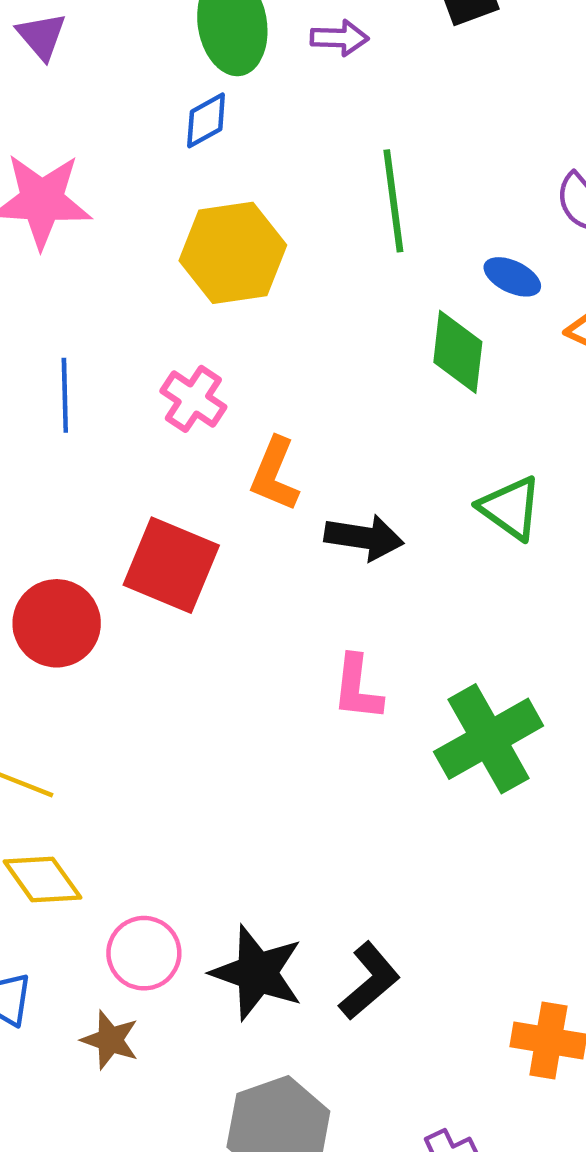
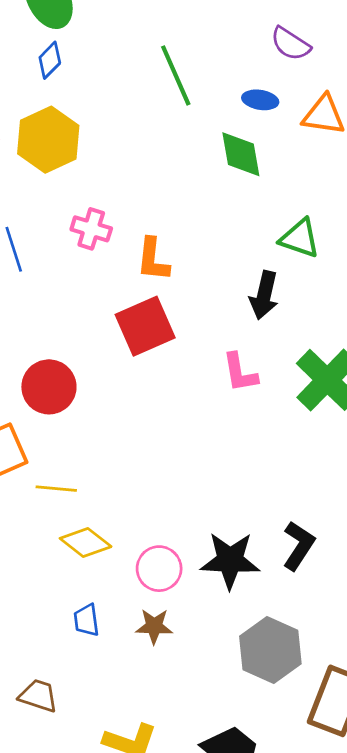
yellow hexagon: (233, 253) -> (48, 140), moved
black arrow: (364, 537) -> (264, 295), moved, turned 111
red square: (171, 565) -> (145, 326), moved, turned -30

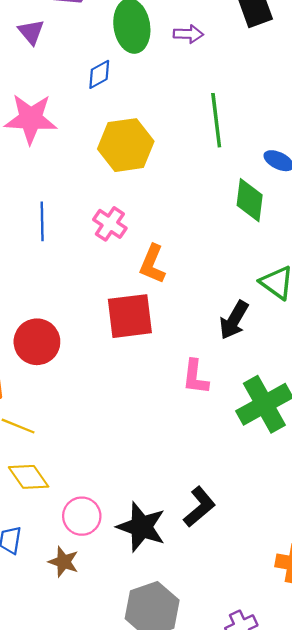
blue diamond: (50, 60) -> (99, 74), moved
yellow hexagon: (48, 140) -> (126, 145), moved
black L-shape: (299, 546) -> (199, 507), moved

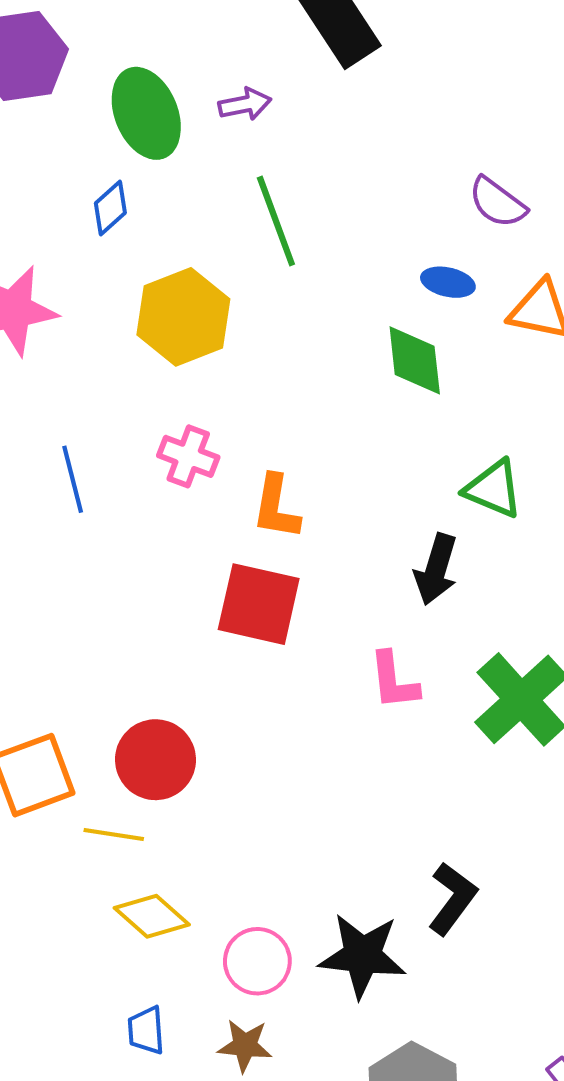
green line: (216, 120) -> (276, 221), moved
red square: (130, 316) -> (259, 604), turned 33
red circle: (37, 342) -> (155, 760), moved

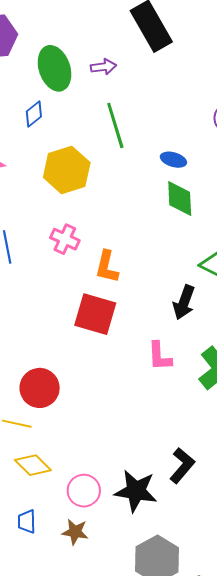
blue ellipse: (448, 282) -> (173, 160), moved

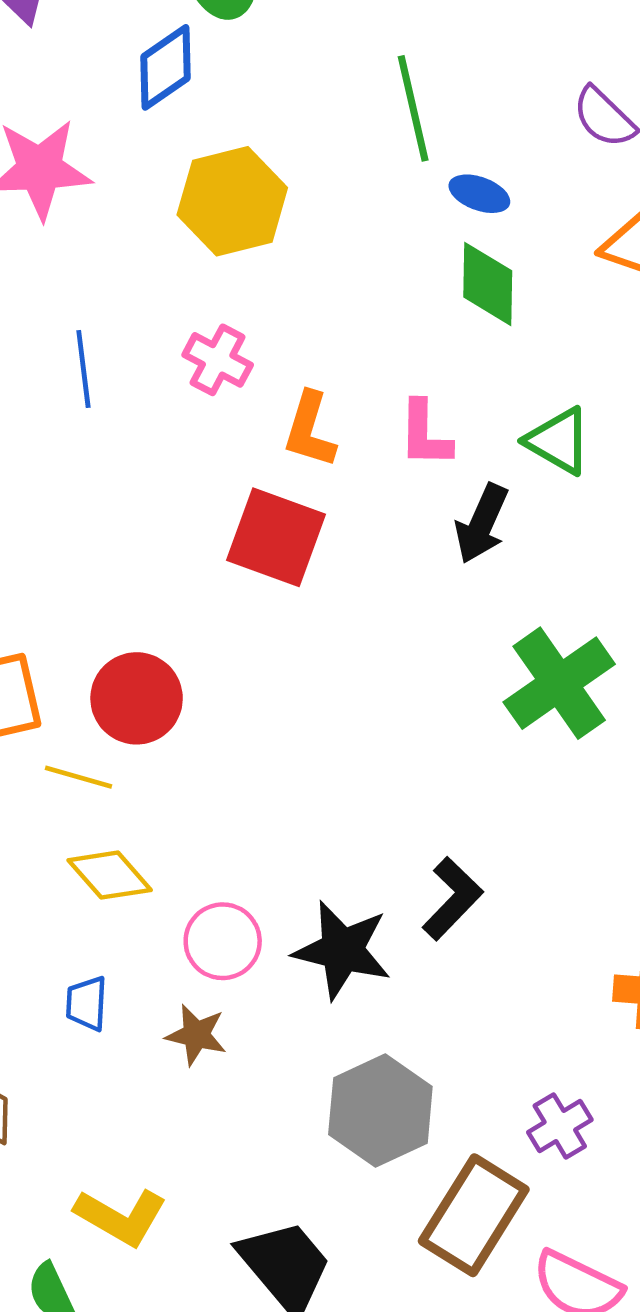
blue diamond: (34, 114) -> (165, 67), size x1.4
green line: (115, 125) -> (413, 108), moved
pink L-shape: (160, 356) -> (425, 434), moved

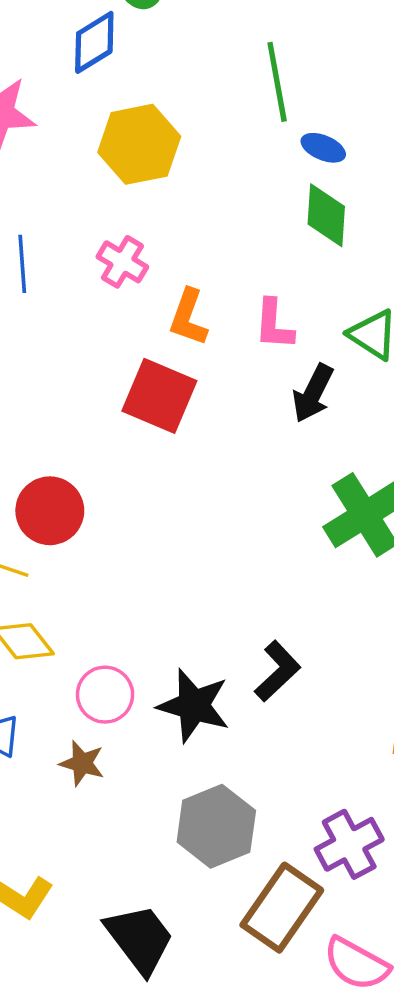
purple cross: (560, 1126) -> (349, 844), size x1.4

